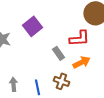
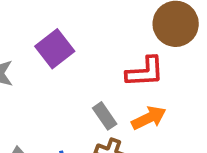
gray rectangle: (58, 53) -> (105, 116), moved

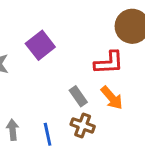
orange arrow: (149, 118) -> (112, 98), turned 75

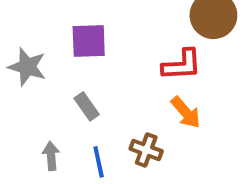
purple square: (40, 45) -> (89, 41), turned 36
gray rectangle: (78, 96) -> (87, 106), moved

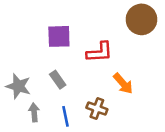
red L-shape: (182, 65) -> (100, 52), moved
gray star: (27, 67) -> (18, 86), moved

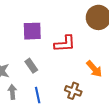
orange arrow: (123, 84) -> (94, 69), moved
brown cross: (97, 108) -> (73, 91), moved

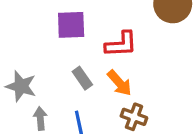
gray rectangle: (31, 66) -> (82, 78), moved
orange arrow: (94, 69) -> (119, 83), moved

